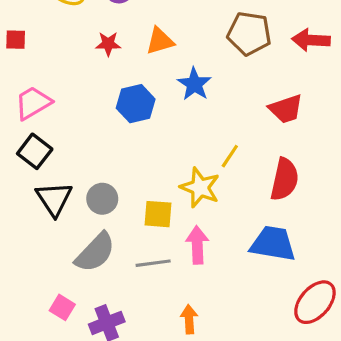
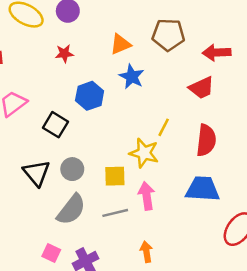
red arrow: (311, 40) -> (217, 53), moved
orange triangle: (160, 41) -> (121, 44), moved
black square: (35, 151) -> (56, 125), moved

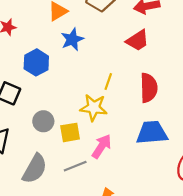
blue star: (132, 77) -> (72, 39), turned 30
gray circle: (72, 169) -> (43, 121), moved
pink arrow: (147, 196) -> (102, 146), turned 50

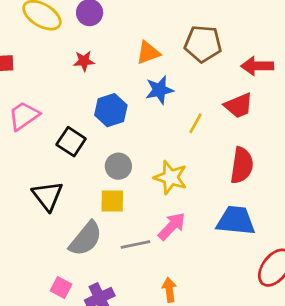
yellow line: (108, 82) -> (195, 123), moved
gray circle: (43, 121) -> (118, 166), moved
yellow square: (70, 132) -> (112, 201), moved

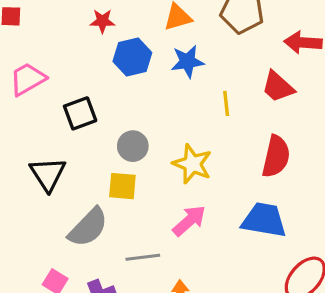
red trapezoid: (239, 106) -> (278, 87), turned 60
blue hexagon: (111, 110) -> (132, 57), moved
yellow line: (195, 123) -> (226, 103), turned -40
black square: (71, 142) -> (80, 113), turned 32
gray line: (135, 244) -> (143, 257), moved

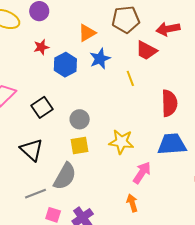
red trapezoid: (278, 87) -> (146, 50), moved
yellow star: (192, 164) -> (121, 142), moved
pink arrow: (189, 221) -> (142, 173), moved
gray line: (143, 257) -> (36, 194), moved

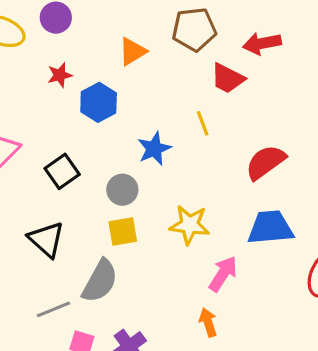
blue star: (100, 59) -> (154, 149), moved
red semicircle: (169, 103) -> (265, 162), turned -124

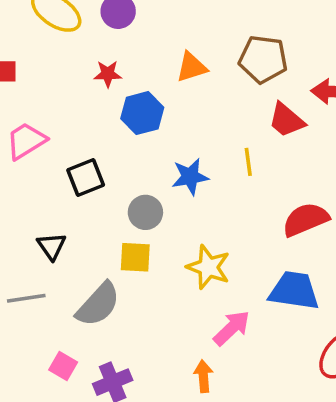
black triangle: (46, 239) -> (52, 246), size x0.7
gray line: (53, 309) -> (26, 298), moved

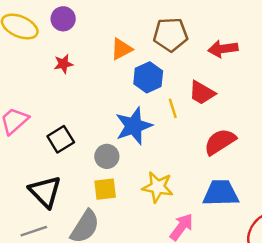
blue hexagon: (142, 113) -> (148, 77), moved
red trapezoid: (287, 120) -> (202, 93), moved
blue star: (190, 177) -> (134, 126), size x1.4
black triangle: (52, 246) -> (45, 192), size x1.6

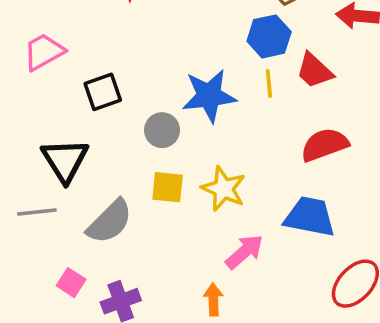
blue hexagon: (148, 77) -> (269, 36), moved
yellow square: (105, 189) -> (168, 187), moved

